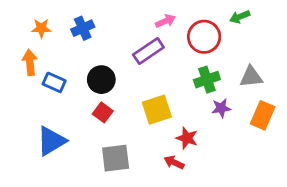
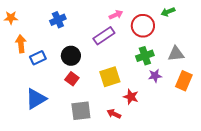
orange star: (41, 28) -> (11, 18), moved
blue rectangle: (54, 82) -> (38, 58), turned -49
red arrow: (174, 162) -> (114, 114), moved

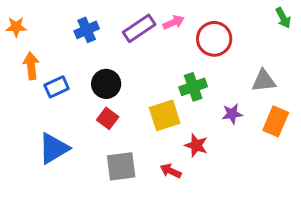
green arrow: (168, 12) -> (283, 18), moved, turned -96
purple rectangle: (104, 36) -> (139, 28), moved
green cross: (145, 56) -> (193, 87), moved

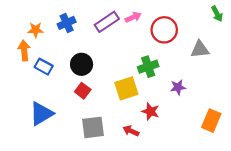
orange star: (16, 27) -> (36, 30), moved
gray triangle: (264, 81) -> (200, 49), moved
blue rectangle: (57, 87) -> (44, 67), turned 54
orange rectangle: (276, 121) -> (211, 121), moved

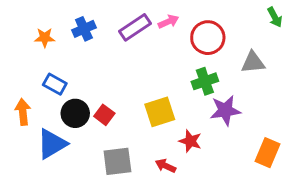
orange arrow: (24, 51) -> (23, 112), moved
black circle: (82, 64) -> (75, 113), moved
green cross: (148, 67) -> (205, 81), moved
purple star: (178, 87) -> (225, 110), size x1.5

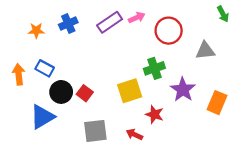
green cross: (205, 81) -> (154, 68), moved
purple star: (225, 110) -> (183, 90), turned -30
orange arrow: (23, 112) -> (19, 74), moved
orange rectangle: (268, 153) -> (217, 103), moved

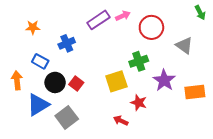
blue cross: (68, 23) -> (67, 43), moved
gray triangle: (205, 51) -> (184, 45), turned 42
orange arrow: (19, 74) -> (17, 80), moved
orange rectangle: (217, 103) -> (195, 92), turned 60
gray square: (95, 131) -> (67, 117), moved, turned -30

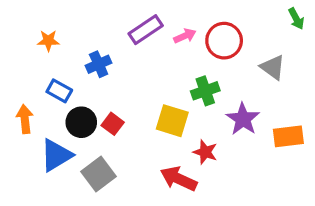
pink arrow: (123, 16) -> (185, 36), moved
yellow square: (116, 81) -> (172, 121), turned 35
red arrow: (121, 121) -> (179, 179), size x1.6

